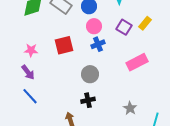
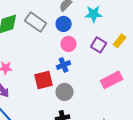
blue cross: (98, 44) -> (64, 65), moved
red square: (64, 45) -> (44, 80), moved

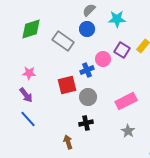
gray rectangle: (36, 22) -> (63, 41), moved
pink circle: (69, 44) -> (103, 59), moved
pink rectangle: (112, 80) -> (126, 101), moved

